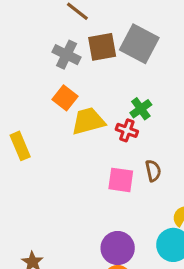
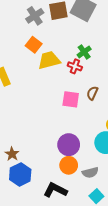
gray cross: (67, 55) -> (35, 16), turned 30
brown semicircle: (153, 171) -> (92, 93), turned -144

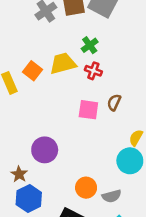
orange square: (34, 45) -> (32, 71), moved
green cross: (84, 52) -> (90, 45), moved
purple circle: (69, 145) -> (45, 150), moved

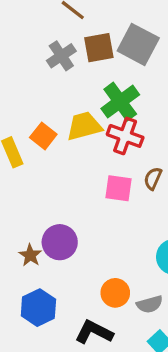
green cross: (90, 45) -> (120, 102), size x1.6
red cross: (93, 71) -> (125, 136), size x1.5
brown star: (19, 174) -> (30, 255), moved

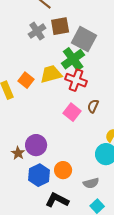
gray square: (138, 44) -> (84, 39), moved
pink square: (119, 188) -> (72, 112), turned 30
orange circle: (115, 293) -> (63, 170), moved
blue hexagon: (38, 308) -> (39, 175), moved

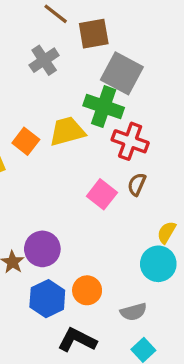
brown square: (60, 26) -> (94, 34), moved
green cross: (73, 59) -> (104, 107), turned -35
red cross: (76, 80) -> (130, 141), moved

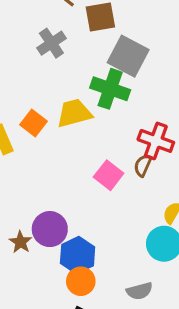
red cross: (130, 141) -> (156, 141), moved
orange circle: (87, 290) -> (81, 281), moved
blue hexagon: (47, 299) -> (78, 255), moved

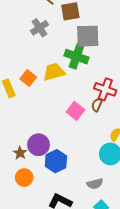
gray square: (128, 56) -> (88, 36), turned -30
orange circle: (81, 281) -> (24, 178), moved

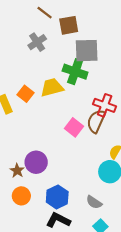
brown semicircle: (97, 105) -> (96, 121), size x1.6
blue hexagon: (56, 161) -> (57, 197), moved
gray semicircle: (95, 184) -> (94, 202), turned 49

